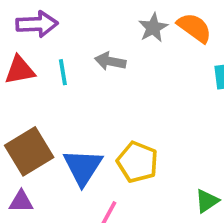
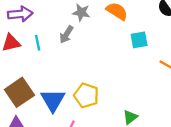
gray star: (153, 28) -> (81, 13), moved, turned -30
gray arrow: (110, 61) -> (66, 34), turned -66

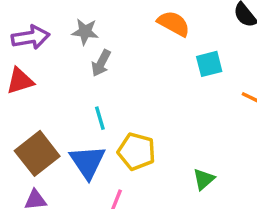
gray star: (81, 13) -> (85, 32), moved
cyan line: (38, 43) -> (100, 118), moved

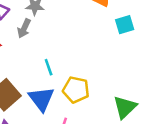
gray arrow: (101, 63) -> (24, 28), moved
green triangle: (204, 179) -> (125, 107), size x1.5

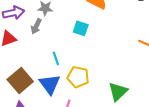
cyan square: (125, 25) -> (81, 28), moved, turned 35

